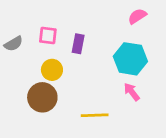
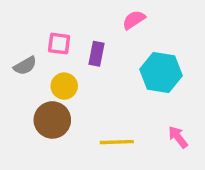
pink semicircle: (137, 16) -> (134, 20), moved
gray semicircle: (13, 44) -> (25, 66), moved
pink arrow: (132, 92) -> (178, 137), moved

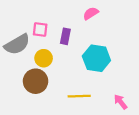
gray semicircle: (25, 66) -> (17, 44), size x1.6
cyan hexagon: (161, 72) -> (96, 58), moved
pink arrow: (178, 137) -> (121, 102), moved

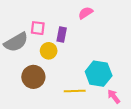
yellow circle: (44, 58) -> (49, 51), moved
cyan hexagon: (96, 58) -> (99, 74), moved

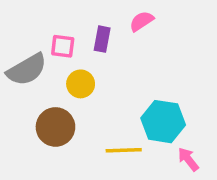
purple rectangle: (62, 35) -> (102, 39), moved

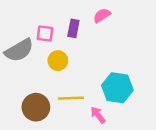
brown circle: (55, 127) -> (36, 107), moved
yellow line: (124, 150) -> (71, 98), moved
pink arrow: (188, 159) -> (98, 115), moved

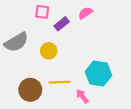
purple rectangle: (73, 28) -> (62, 24), turned 40
pink square: (45, 33) -> (42, 12), moved

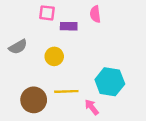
pink semicircle: (85, 13) -> (95, 14), turned -64
purple rectangle: (62, 24) -> (69, 26), turned 40
gray semicircle: (16, 42) -> (18, 47), size x0.7

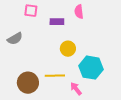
pink square: (47, 13) -> (31, 11), moved
yellow circle: (54, 56) -> (68, 49), moved

